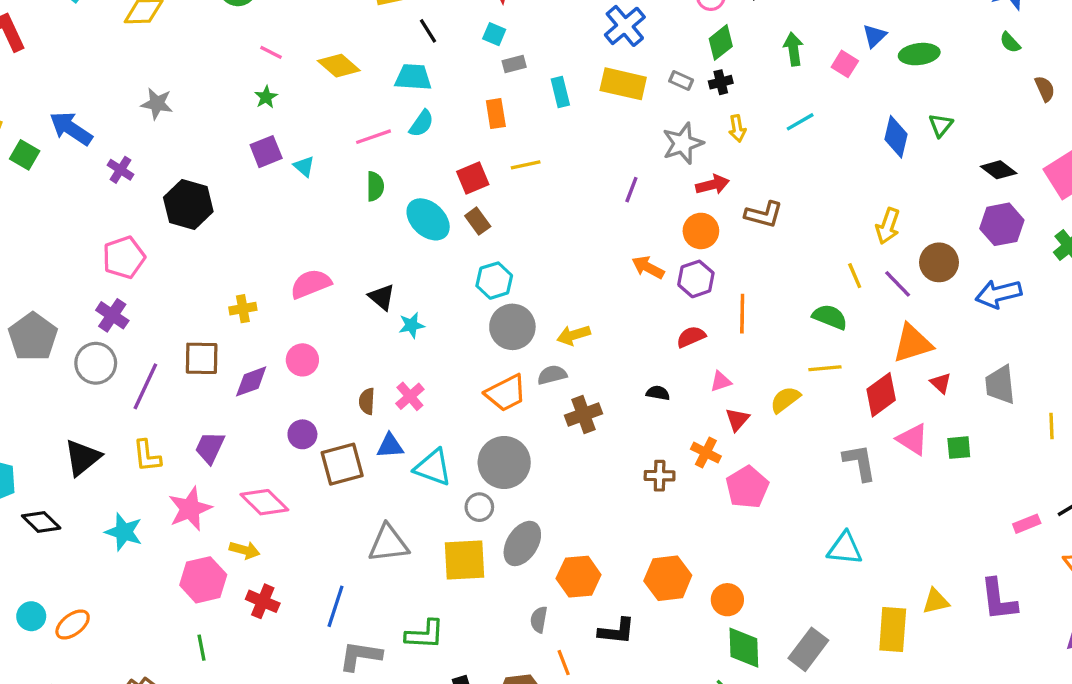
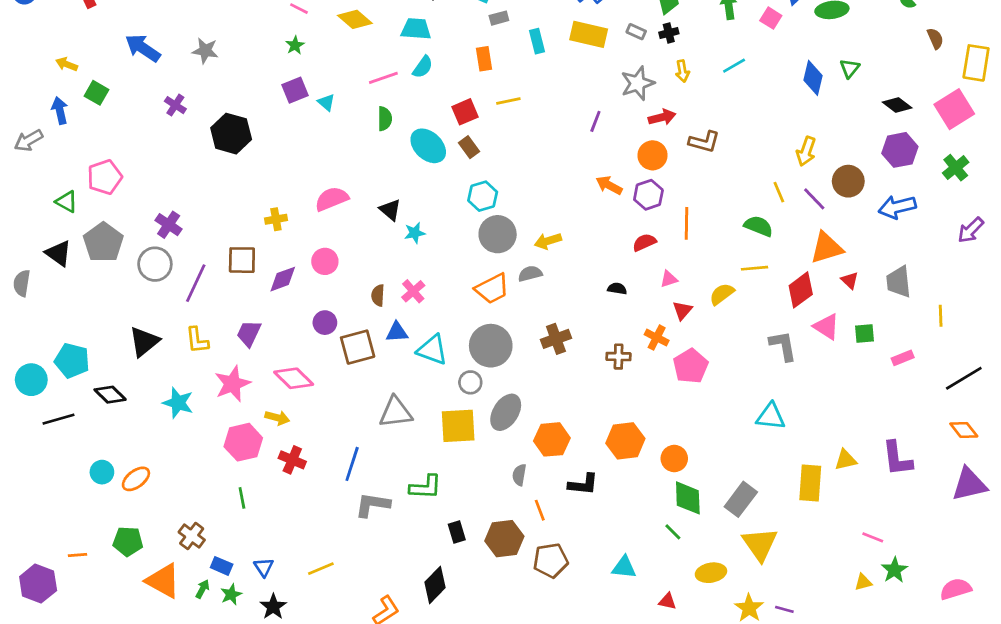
blue arrow: (71, 128) -> (143, 48), moved
pink pentagon: (124, 257) -> (105, 177), moved
brown cross: (584, 415) -> (556, 339), moved
pink rectangle: (1027, 524) -> (903, 358), moved

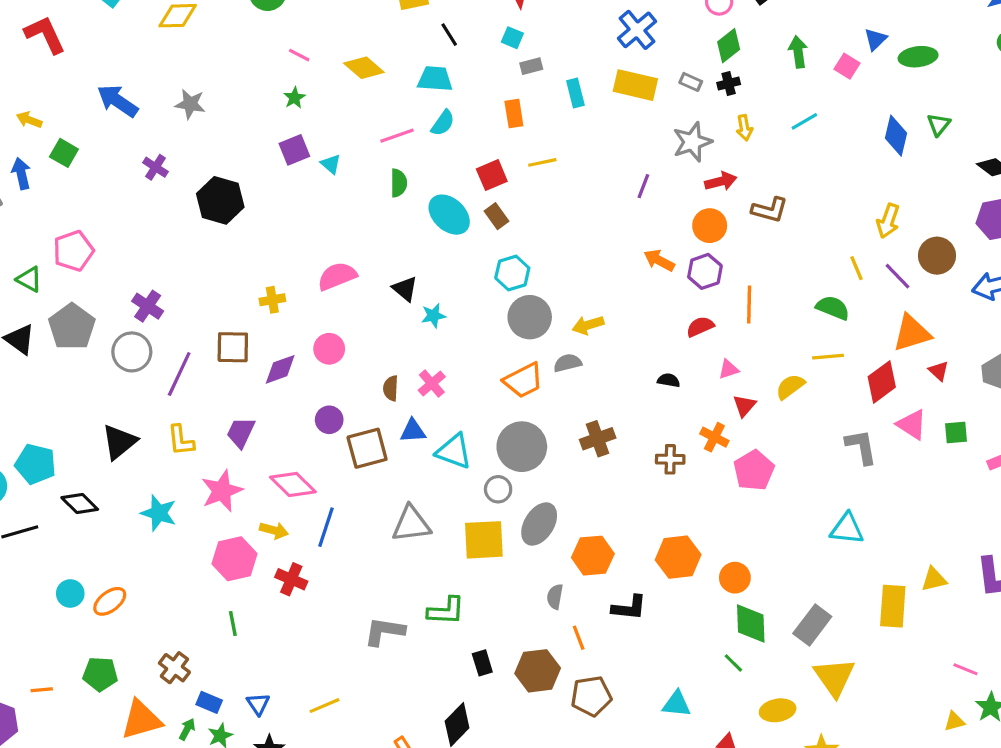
blue line: (352, 464) -> (326, 527), moved
orange triangle: (163, 581) -> (141, 720), turned -45

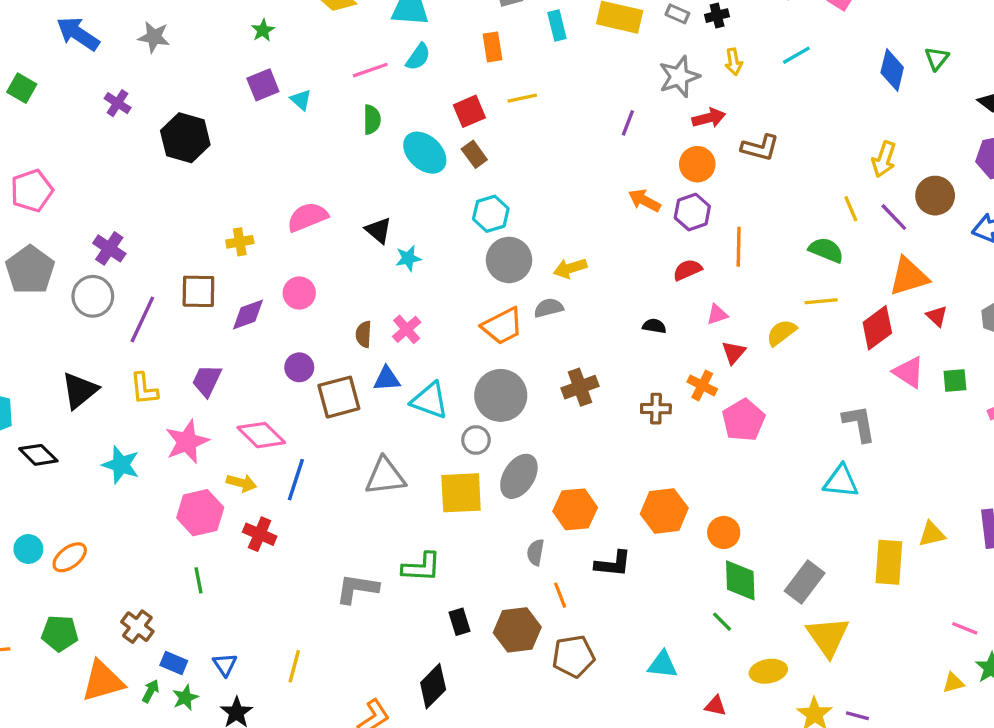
gray L-shape: (861, 447) -> (859, 423), moved
yellow line: (324, 706) -> (294, 666), turned -52

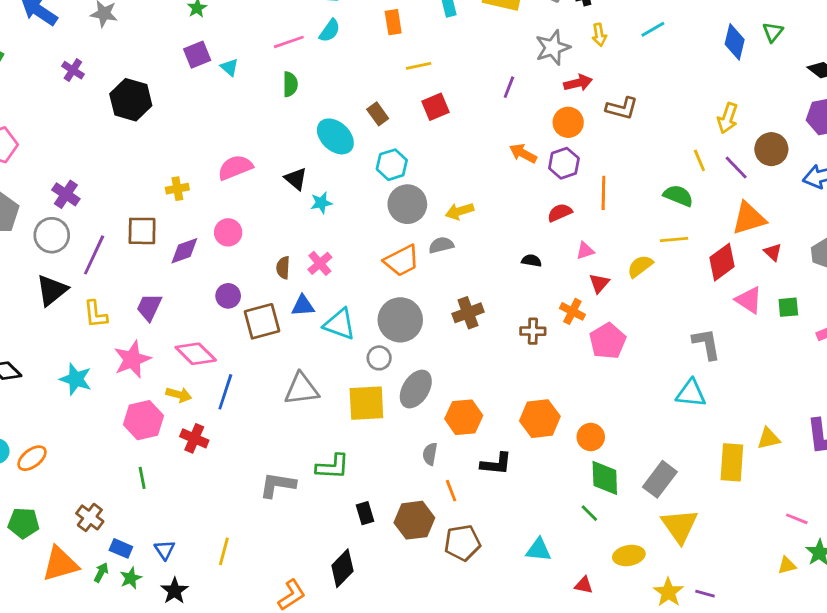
red square: (469, 111) -> (436, 107), moved
cyan ellipse: (425, 153) -> (335, 136), moved
black triangle: (80, 390) -> (52, 290), moved

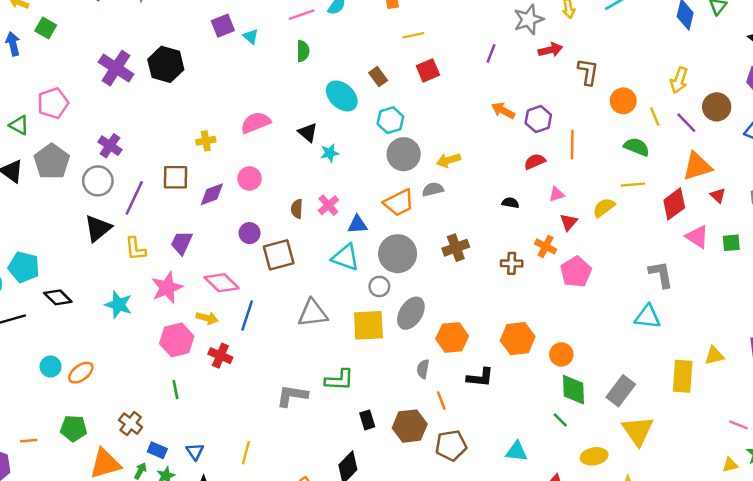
purple cross: (73, 70) -> (116, 68), moved, size x1.8
brown L-shape: (622, 108) -> (588, 72), turned -96
orange circle: (568, 122) -> (623, 101), moved
blue triangle: (303, 306) -> (358, 225), moved

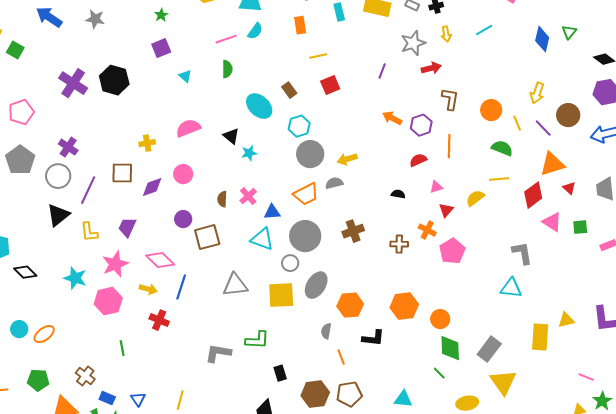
cyan triangle: (251, 37) -> (185, 76), moved
brown L-shape: (588, 72) -> (450, 99), moved
pink hexagon: (177, 340) -> (108, 301), moved
brown hexagon: (410, 426) -> (315, 394), moved

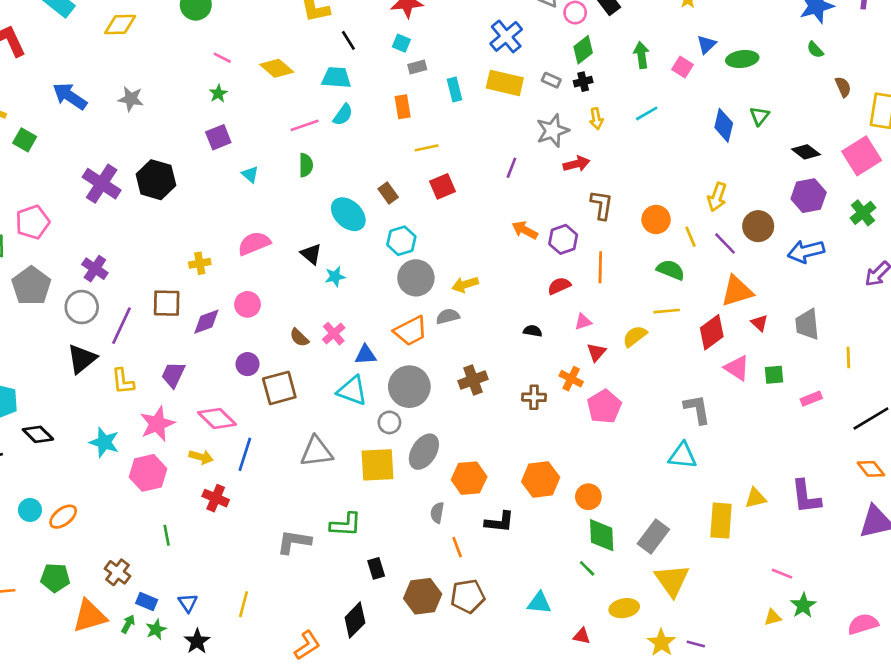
brown semicircle: (222, 199) -> (299, 338), turned -49

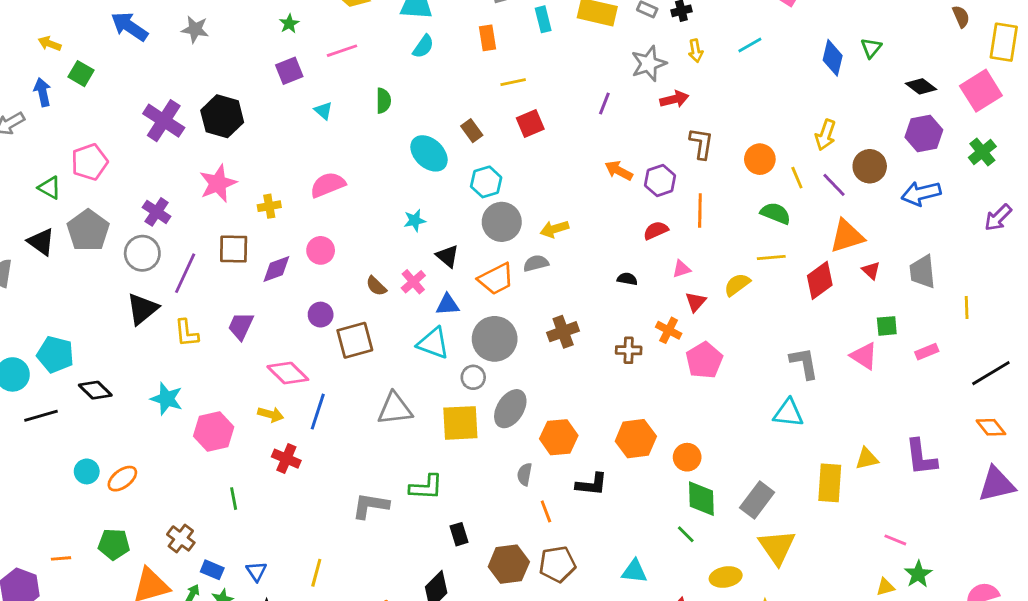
pink line: (305, 125) -> (342, 51), moved
black triangle: (311, 254) -> (448, 256), moved
pink triangle: (737, 368) -> (864, 356), moved
pink star: (157, 424) -> (218, 183), moved

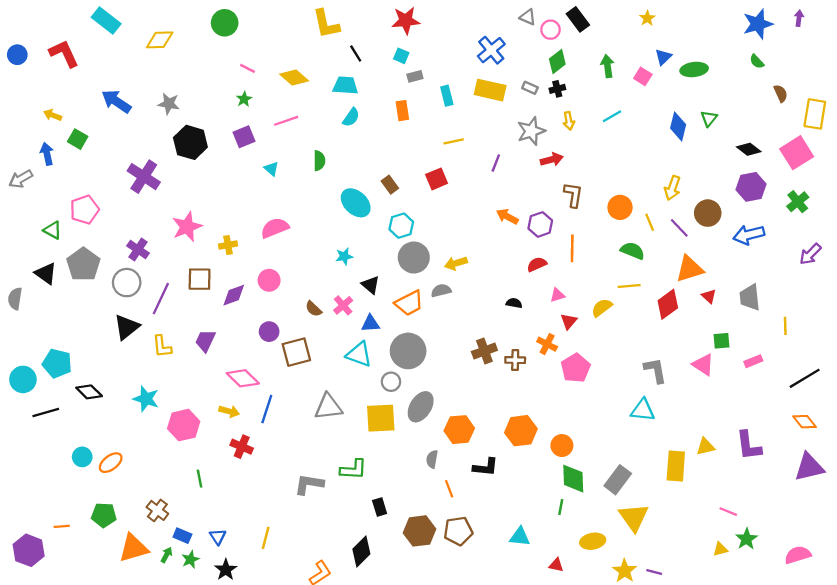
yellow line: (513, 82) -> (454, 141), moved
black hexagon: (222, 116) -> (190, 142), moved
brown cross: (563, 332) -> (484, 351), moved
green line: (686, 534) -> (561, 507), turned 56

